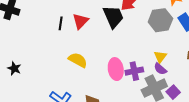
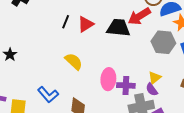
black trapezoid: (113, 17) -> (118, 28), turned -75

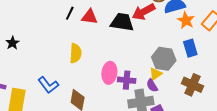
red triangle: (86, 24) -> (90, 17), turned 36
gray hexagon: (163, 42) -> (164, 59), moved
yellow semicircle: (74, 61) -> (76, 53), turned 48

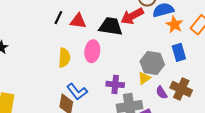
pink ellipse: (109, 73) -> (92, 51), moved
blue L-shape: (48, 85) -> (77, 92), moved
purple semicircle: (152, 86) -> (162, 92), moved

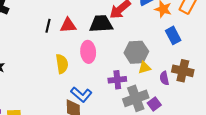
gray hexagon: (152, 63) -> (136, 52), moved
yellow triangle: (144, 78) -> (144, 68), turned 32
purple semicircle: (162, 92) -> (164, 78), turned 32

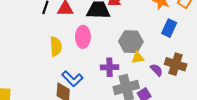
blue rectangle: (173, 35) -> (169, 28), turned 48
purple semicircle: (164, 78) -> (156, 70), turned 144

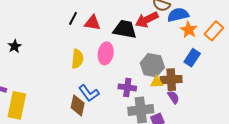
brown cross: (176, 64) -> (171, 80), moved, turned -30

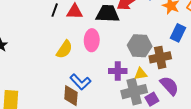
yellow semicircle: (77, 59) -> (64, 49), turned 36
yellow triangle: (157, 82) -> (141, 74), moved
purple semicircle: (173, 97) -> (169, 86), moved, size x1.5

